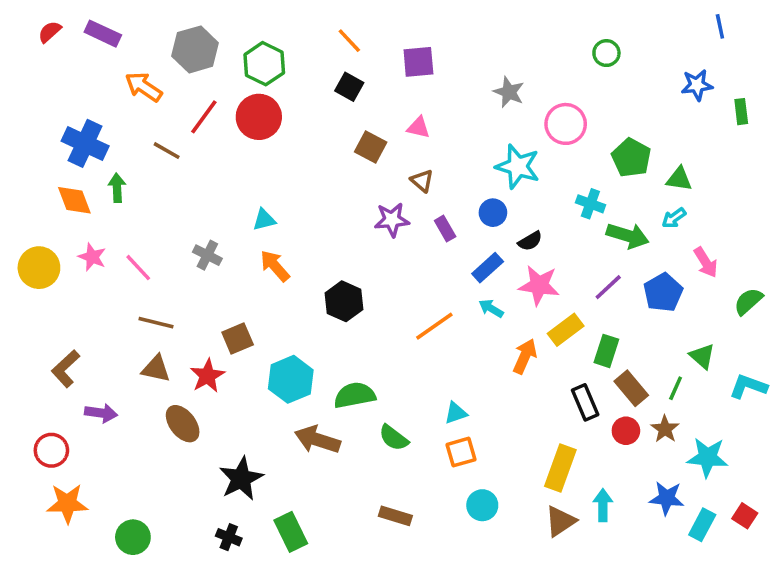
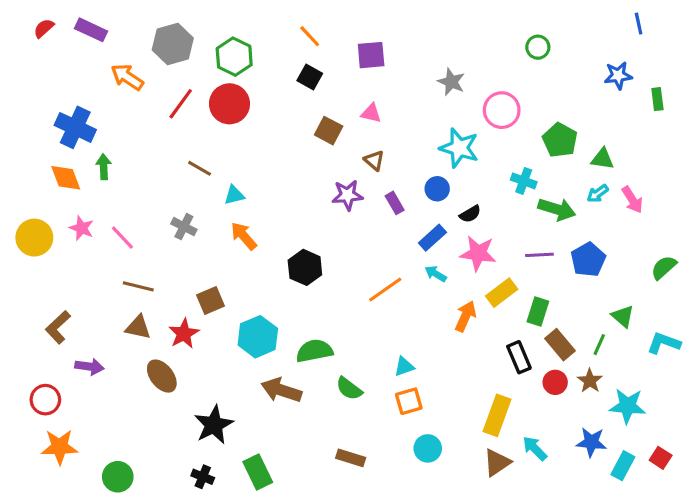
brown line: (167, 151) -> (200, 168), moved
pink arrow: (706, 262) -> (632, 200), moved
purple line: (608, 287) -> (539, 255), turned 40
cyan arrow: (603, 505) -> (535, 448), turned -44

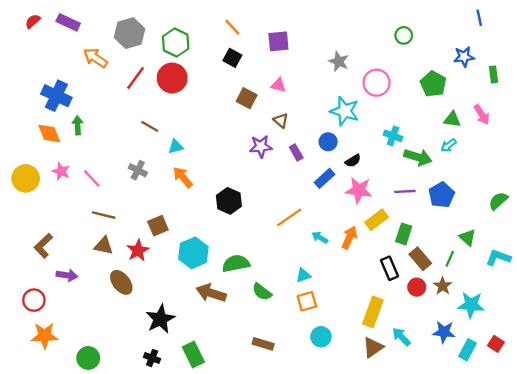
green pentagon: (560, 140) -> (433, 84), moved
pink arrow: (632, 200) -> (482, 115), moved
cyan arrow: (436, 274) -> (320, 237), moved

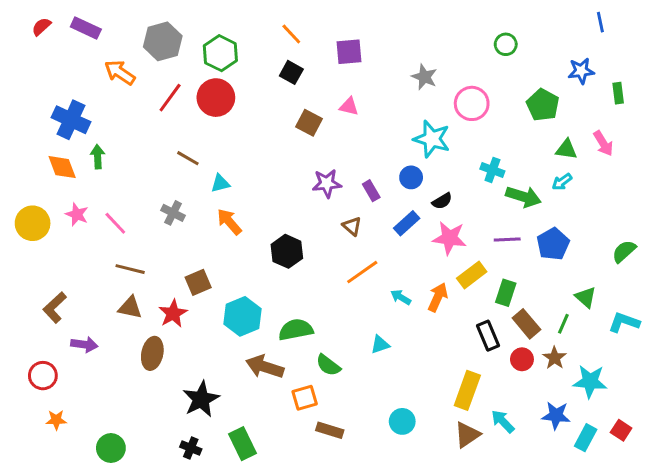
brown triangle: (281, 121) -> (352, 226), moved
brown ellipse: (121, 282) -> (152, 353), turned 50
orange square: (307, 301) -> (305, 398), moved
orange star: (45, 336) -> (56, 420), size x0.6

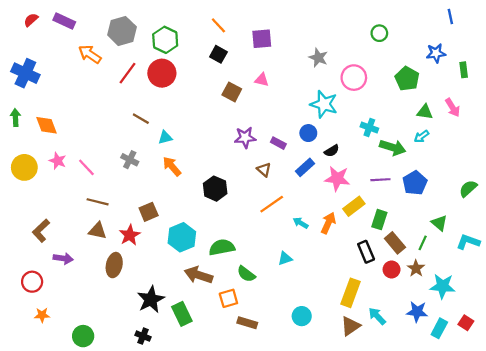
blue cross: (71, 120) -> (25, 73), moved
green arrow: (98, 157) -> (15, 118), moved
purple rectangle: (371, 191) -> (278, 143), turned -32
green rectangle: (243, 444) -> (182, 314), moved

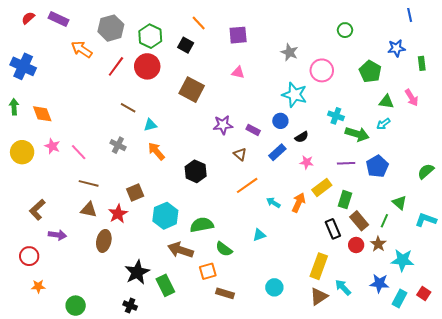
black square: (218, 54) -> (186, 45), moved
brown square: (232, 92) -> (192, 90), moved, size x1.4
pink star: (337, 179) -> (307, 162), size x0.6

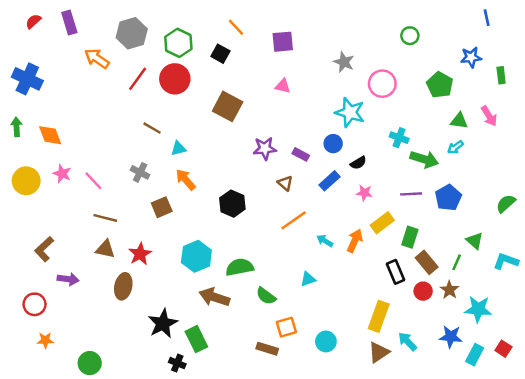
purple rectangle: (58, 19) -> (69, 22), turned 48
brown square: (135, 193) -> (162, 207), moved
orange square: (208, 271) -> (286, 327), moved
black cross: (130, 306) -> (177, 363), moved

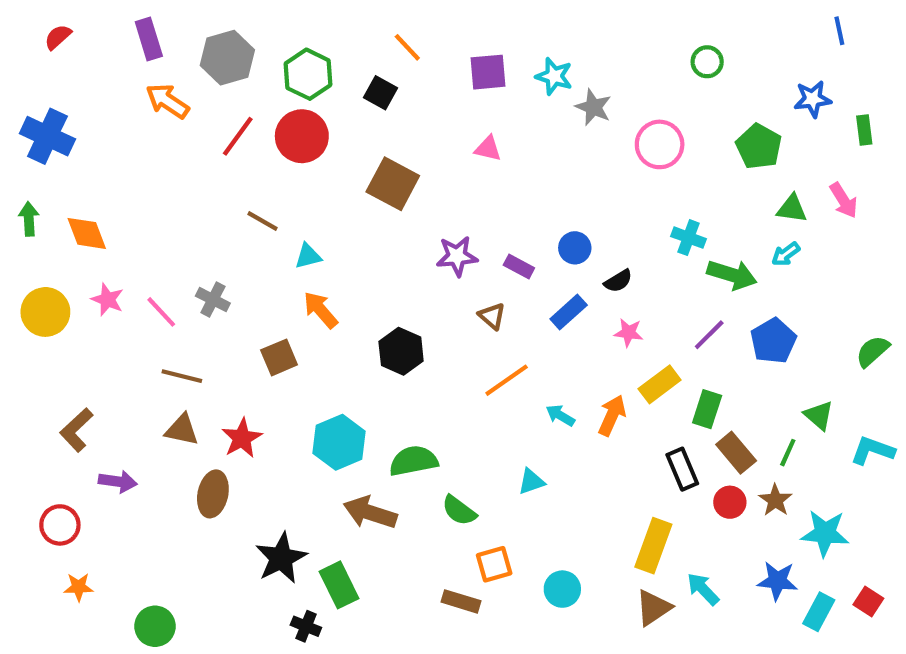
purple rectangle: (69, 22) -> (149, 39), moved
cyan star: (350, 112) -> (554, 76), moved, size x0.7
gray cross: (140, 172) -> (213, 300), moved
purple line: (411, 194) -> (709, 335), turned -42

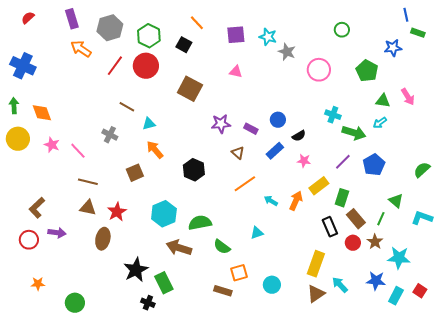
green rectangle: (864, 130) -> (418, 33), moved, turned -64
gray cross: (213, 300) -> (110, 135), moved
yellow circle: (45, 312) -> (18, 139), moved
red circle: (60, 525) -> (29, 240), moved

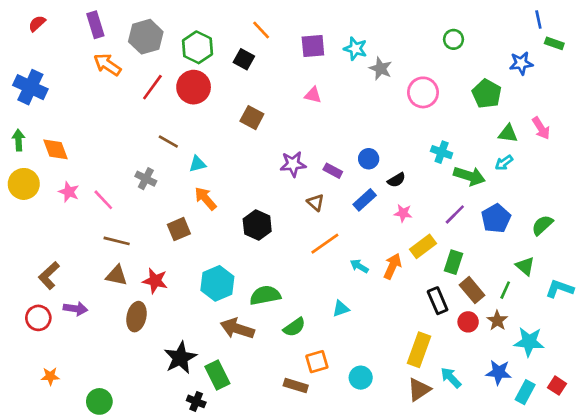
brown square: (190, 89) -> (252, 118), size x0.7
green semicircle: (422, 170) -> (542, 225), moved
red star: (117, 212) -> (155, 281), turned -30
green semicircle: (222, 247) -> (294, 327), turned -72

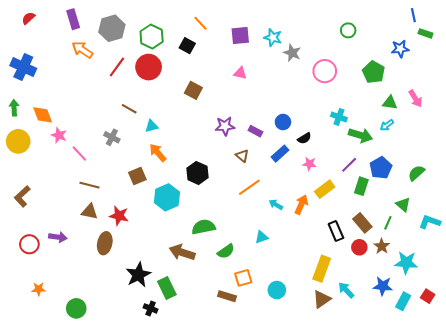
pink star: (69, 192) -> (59, 135), moved
green rectangle: (454, 262) -> (361, 186), moved
brown L-shape: (49, 275) -> (22, 196), moved
cyan hexagon: (217, 283) -> (167, 197), moved

